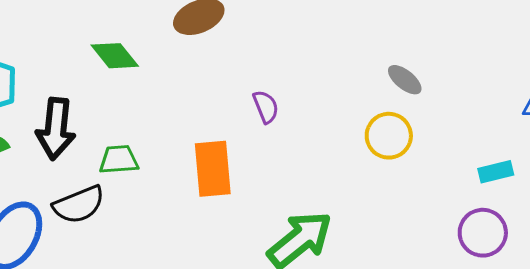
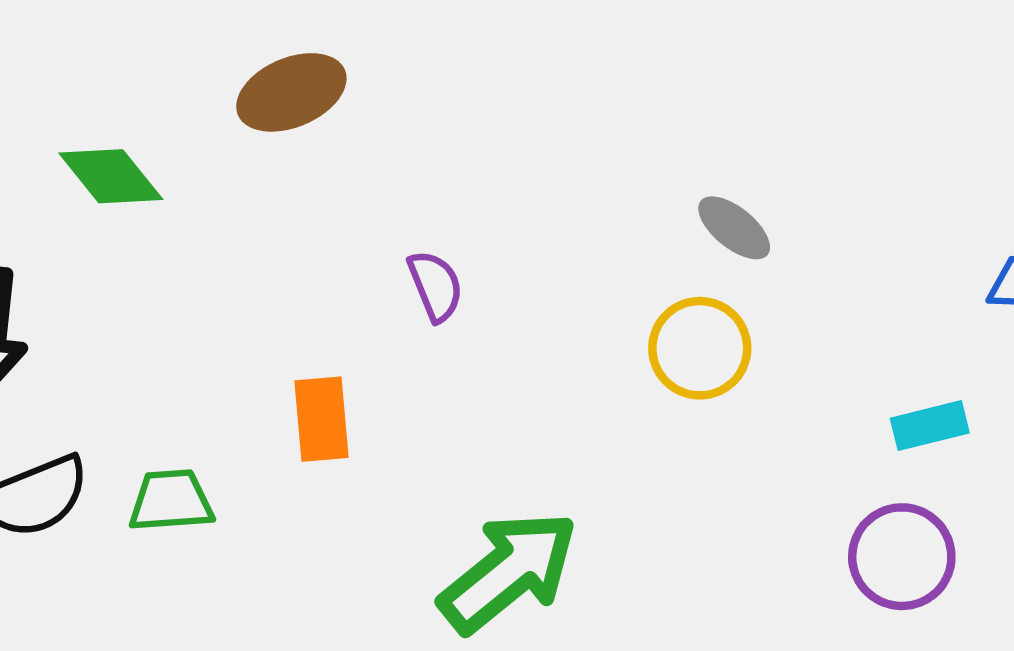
green trapezoid: (119, 160) -> (171, 501), moved
orange rectangle: (213, 169) -> (321, 419), size x0.7

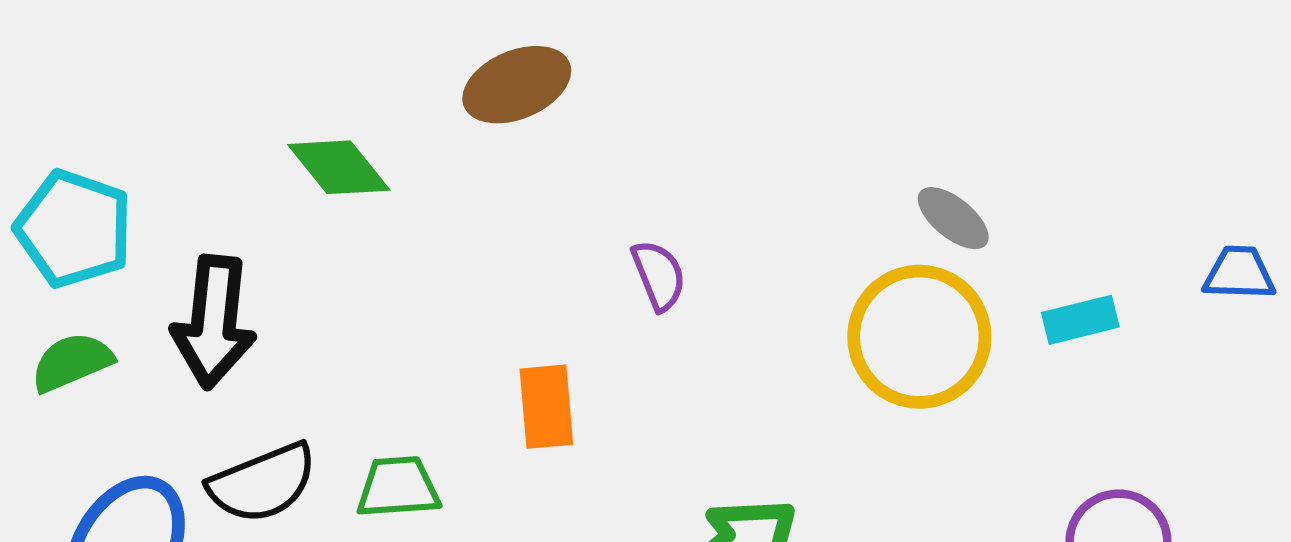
yellow circle: (700, 348) -> (919, 337), size x1.4
cyan rectangle: (930, 426) -> (1080, 320), moved

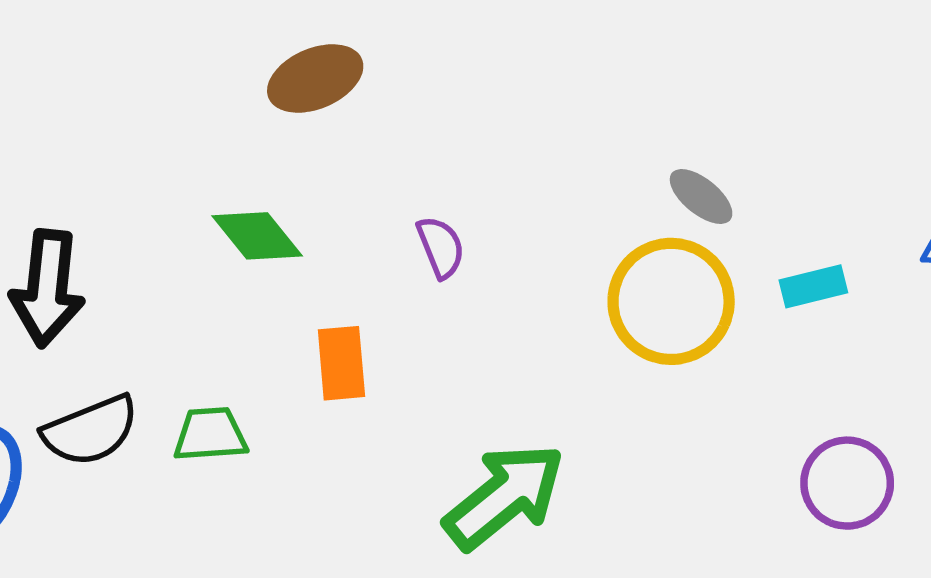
green diamond: (339, 167) -> (257, 236), moved

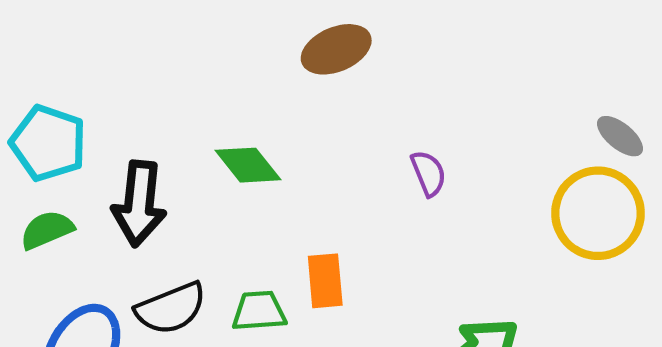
green diamond: (257, 236) -> (248, 165), moved
orange rectangle: (341, 363) -> (325, 281), moved

